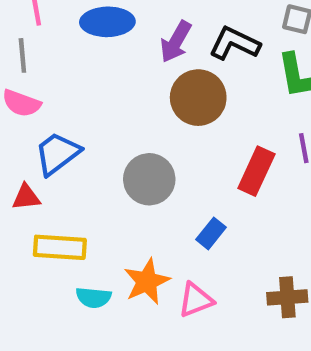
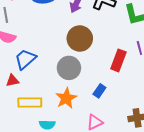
brown circle: (198, 98) -> (80, 38), moved
orange star: (147, 281) -> (66, 98), moved

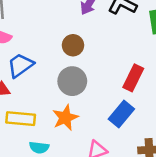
brown circle: (80, 38) -> (73, 45), moved, size x0.7
blue rectangle: (99, 91) -> (121, 114), moved, size x1.5

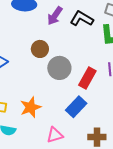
gray circle: (72, 81) -> (59, 68), moved

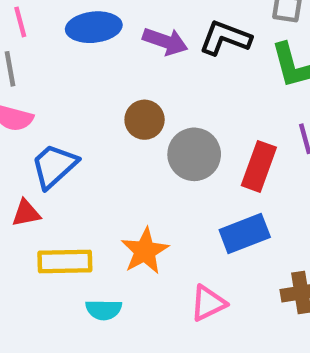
purple arrow: (55, 16) -> (165, 41), turned -96
blue rectangle: (76, 107) -> (245, 233), turned 35

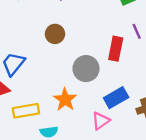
gray circle: (194, 154) -> (86, 69), moved
blue rectangle: (245, 233) -> (116, 98), moved

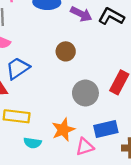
orange star: (65, 99) -> (63, 130), moved

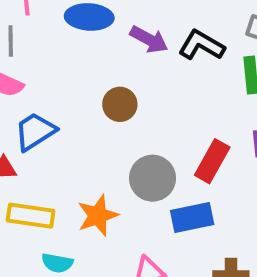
blue rectangle: (106, 129) -> (192, 217), moved
orange star: (63, 130) -> (98, 216), moved

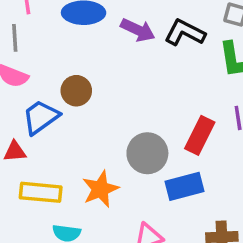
brown circle: (120, 104) -> (76, 91), moved

